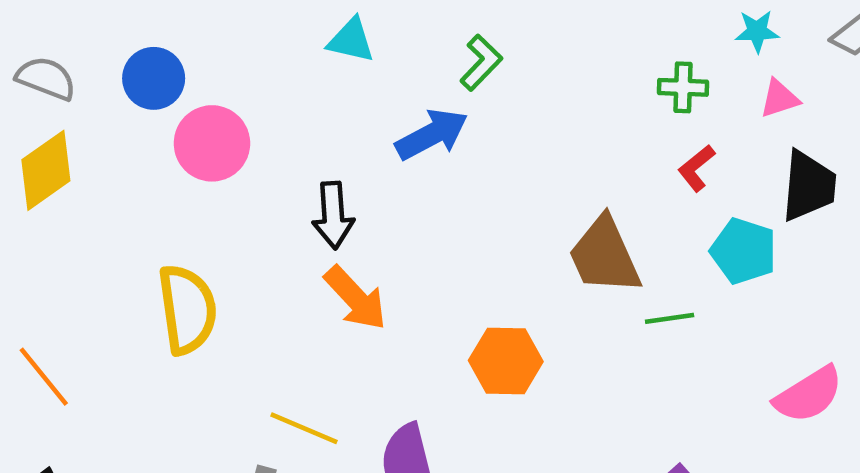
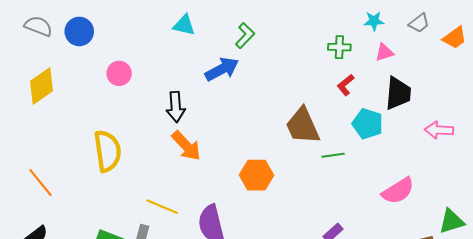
gray semicircle: (46, 78) -> (38, 26), moved
blue circle: (154, 78) -> (79, 31), moved
pink circle: (212, 143) -> (119, 73), size x0.7

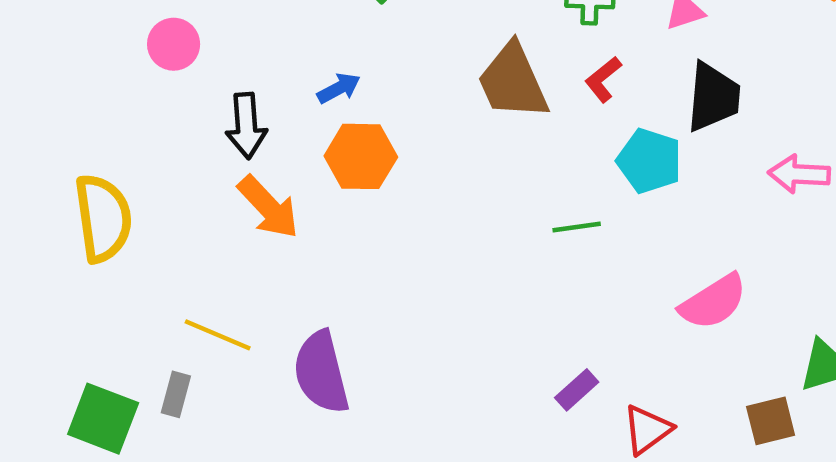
blue arrow: (222, 69) -> (339, 88), moved, size x0.6
pink circle: (119, 73) -> (174, 44), moved
brown trapezoid: (303, 126) -> (513, 82), moved
orange hexagon: (256, 175) -> (361, 156), moved

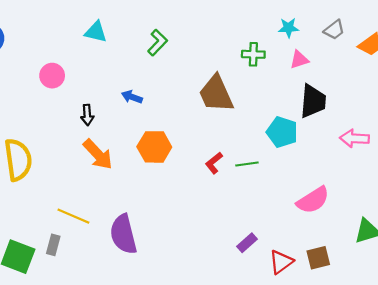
red L-shape: (603, 79) -> (214, 163), moved
blue arrow: (339, 88) -> (132, 97), turned -132
black arrow: (246, 126) -> (87, 115), size x0.7
orange hexagon: (361, 156) -> (154, 147), moved
brown square: (771, 421) -> (318, 258), moved

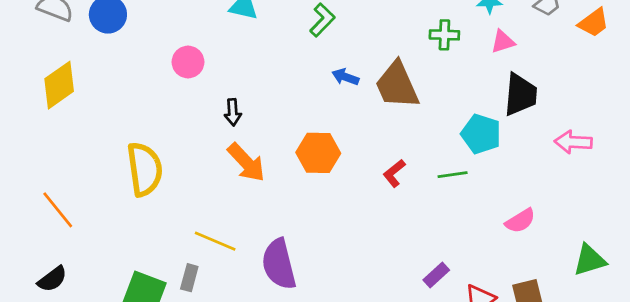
blue arrow: (132, 97) -> (345, 77), moved
green line: (247, 164) -> (453, 175), moved
pink semicircle: (313, 200) -> (520, 221), size x0.7

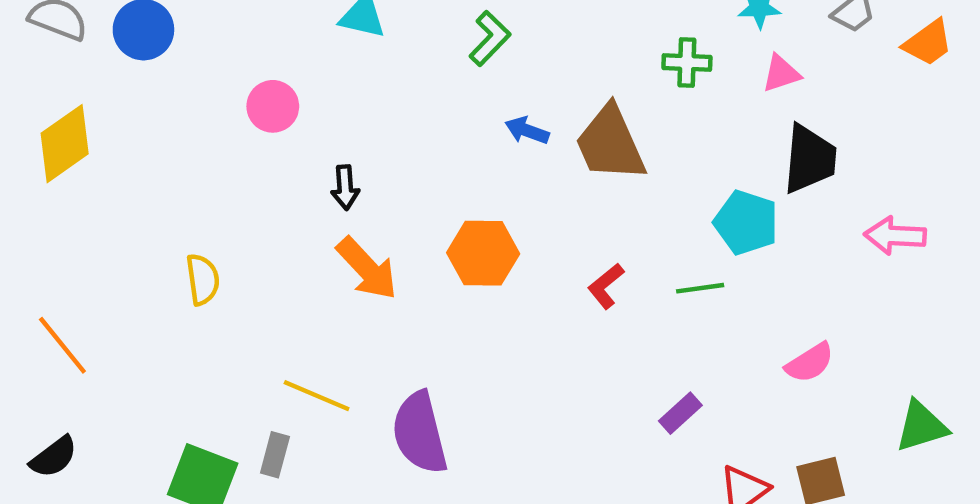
yellow semicircle: (145, 169) -> (203, 279), size x0.6
purple rectangle: (436, 275) -> (680, 413), moved

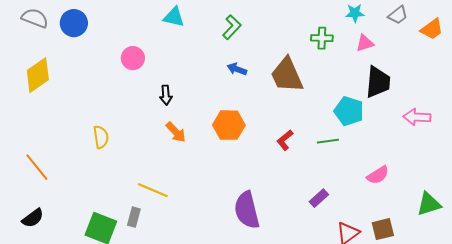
blue arrow: (527, 130) -> (237, 69), moved
orange arrow: (367, 269) -> (176, 132), size x0.7
purple semicircle: (420, 433) -> (247, 210), moved

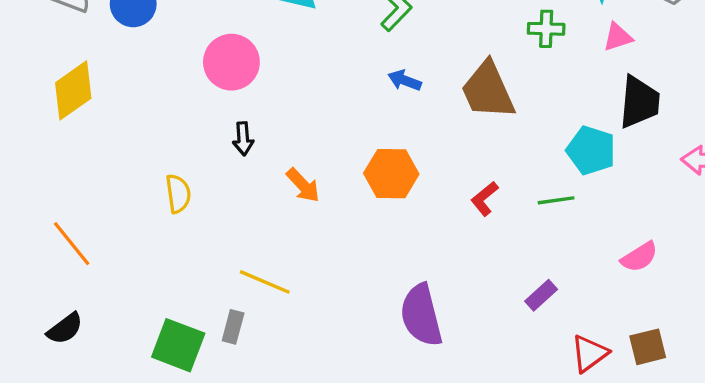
pink circle: (133, 58) -> (231, 62), size x1.4
black arrow: (166, 95) -> (243, 139), moved

